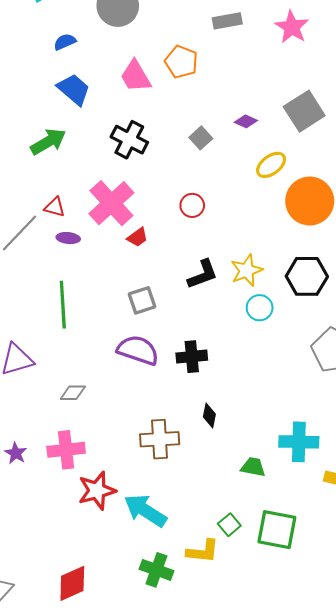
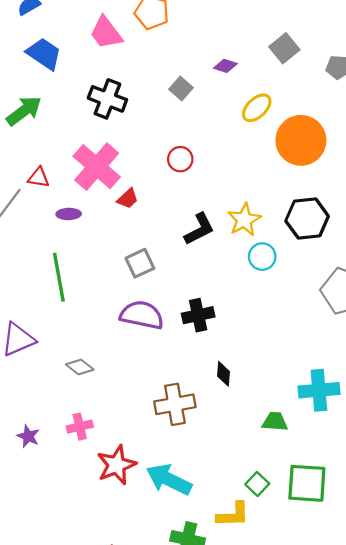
gray square: (304, 111) -> (284, 48), size x0.7
purple ellipse: (68, 238) -> (69, 214), moved
gray diamond: (73, 393) -> (80, 367), turned 45
pink cross: (66, 450) -> (80, 427), size x0.7

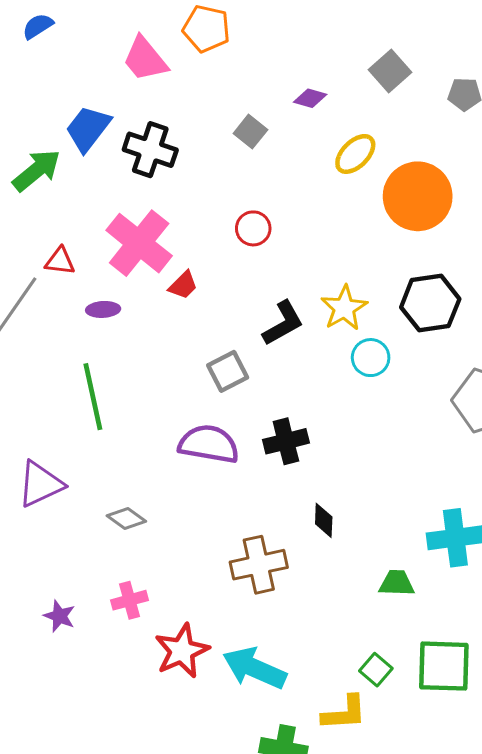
blue trapezoid: (44, 54) -> (88, 129), moved, turned -84
gray square: (140, 263) -> (228, 371), moved

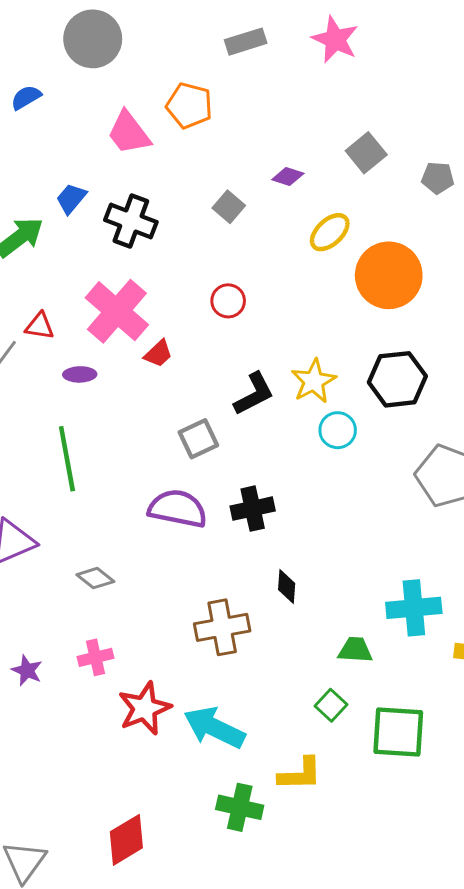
blue trapezoid: (88, 129) -> (71, 198), size x0.7
green square: (376, 670) -> (331, 705), moved

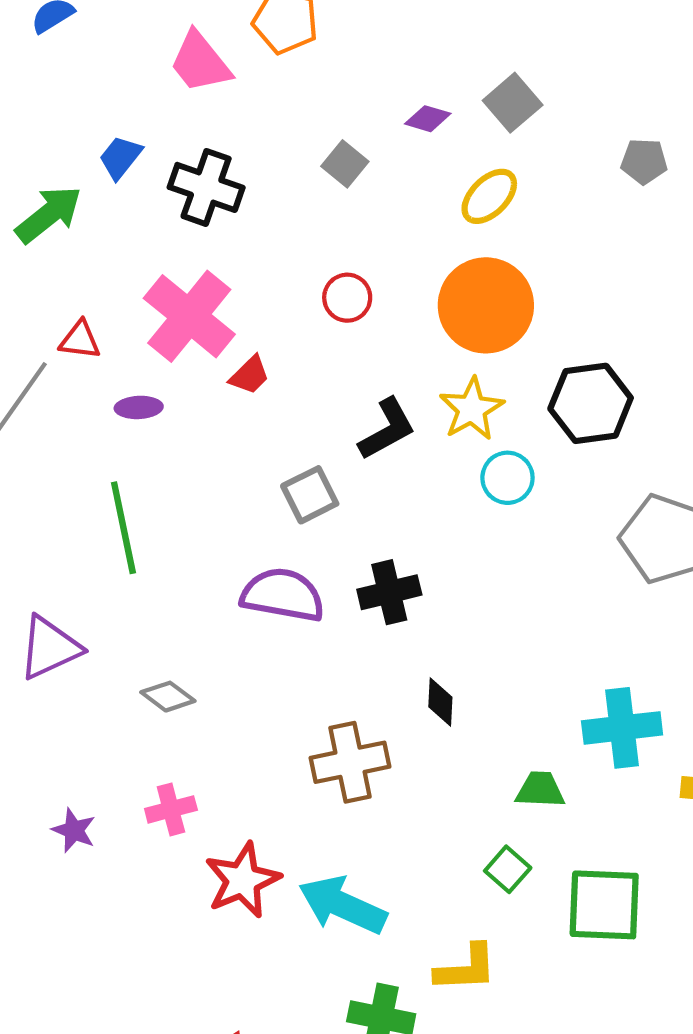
gray square: (366, 153) -> (513, 103), moved
gray pentagon: (438, 178) -> (644, 161), moved
orange circle: (389, 275) -> (486, 305), moved

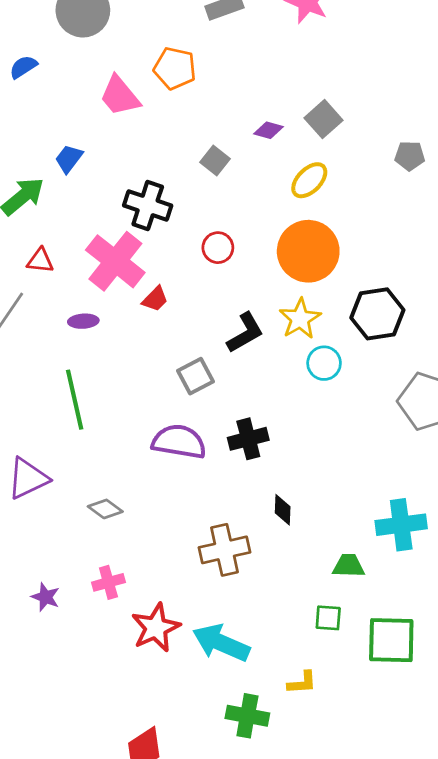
black cross: (206, 187) -> (148, 206), moved
red triangle: (80, 340) -> (40, 261), moved
green square: (508, 869) -> (328, 618), turned -36
yellow L-shape: (466, 968) -> (302, 683), size x0.7

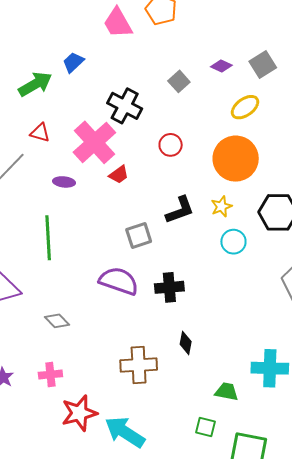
yellow star: (300, 319) -> (221, 206), size x0.7

